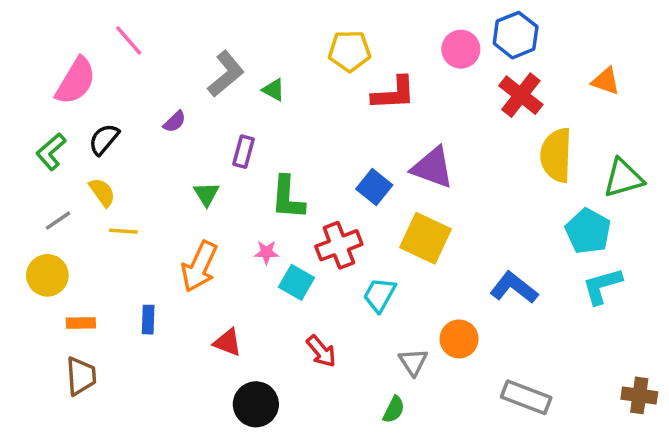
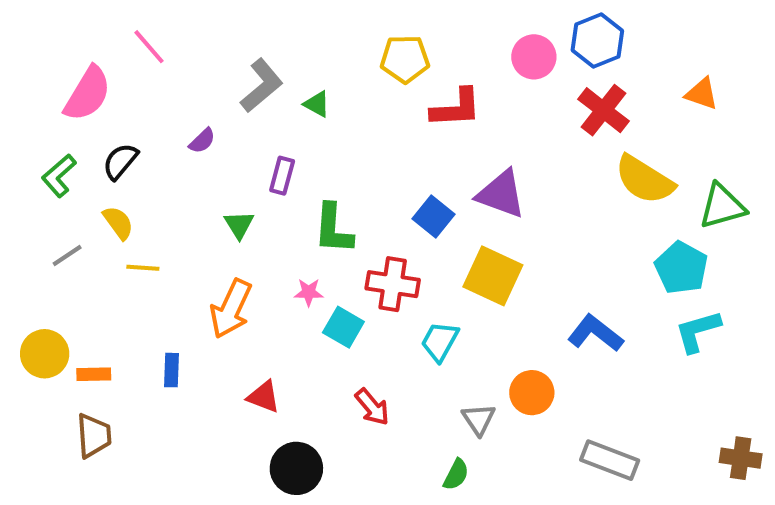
yellow semicircle: (556, 155) -> (644, 180), turned -60
red cross: (339, 245) -> (393, 284), turned 30
yellow circle: (47, 275) -> (45, 354), moved

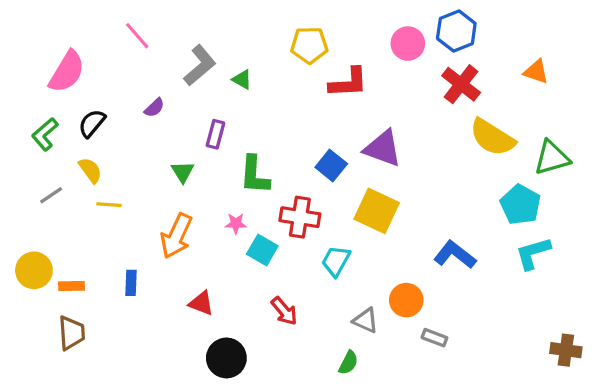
pink line: (149, 47) -> (137, 36), moved
gray triangle: (479, 419) -> (366, 320), turned -32
gray rectangle: (610, 460) -> (434, 338), moved, size x0.6

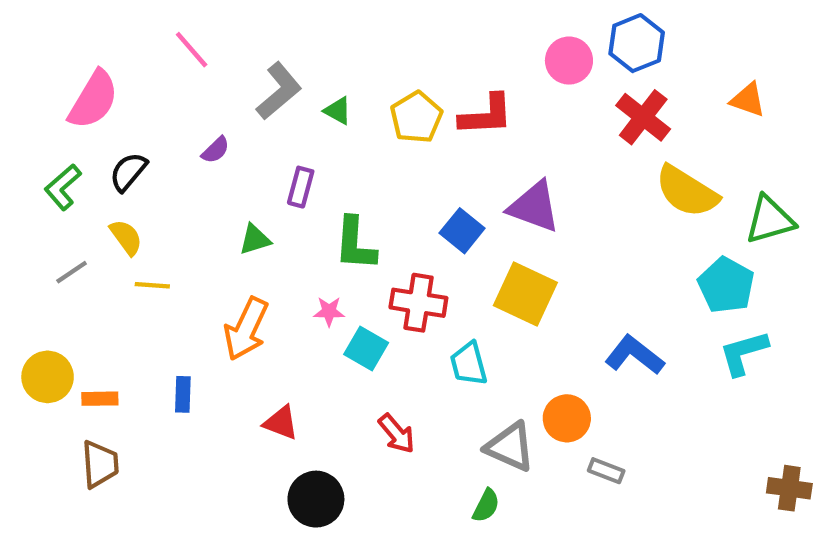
yellow pentagon: (309, 45) -> (416, 117), moved, turned -30
green triangle: (183, 172) -> (255, 239), turned 45
cyan trapezoid: (336, 261) -> (469, 364), turned -44
gray triangle: (366, 320) -> (510, 447), size x1.4

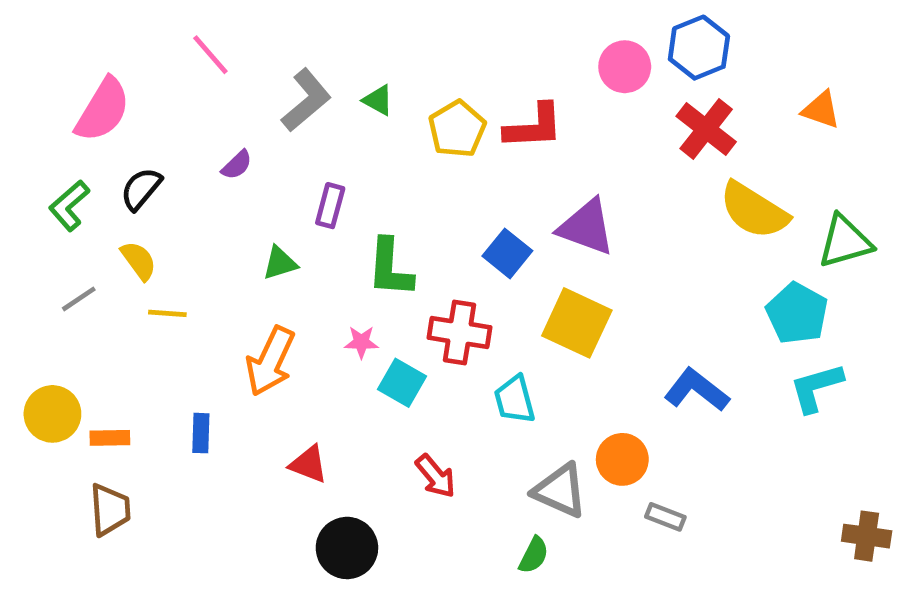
green triangle: (338, 111) -> (378, 100), moved

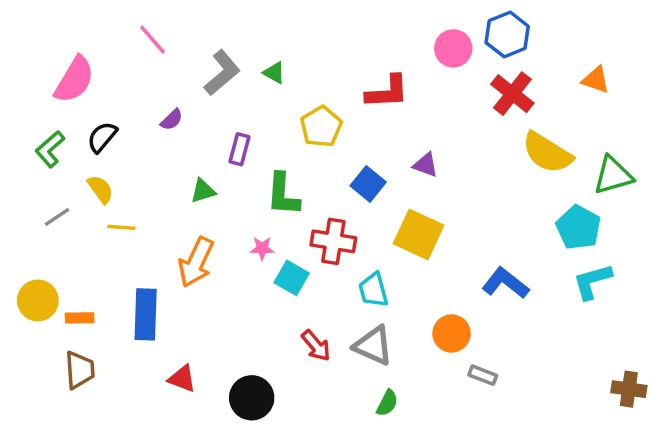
yellow pentagon: (457, 129) -> (321, 127), moved
purple triangle: (586, 227) -> (425, 165), size x0.6
blue rectangle: (201, 433) -> (146, 314), size x1.8
red triangle: (309, 464) -> (182, 379), moved
gray triangle: (560, 491) -> (373, 346), moved

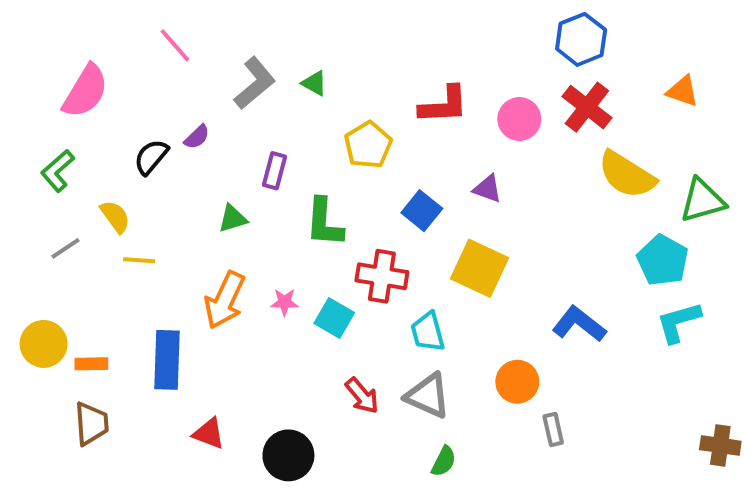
pink circle: (453, 48) -> (519, 119), moved
black semicircle: (102, 137) -> (151, 157), moved
pink star: (262, 248) -> (284, 302), moved
gray rectangle: (483, 375) -> (553, 430), turned 56

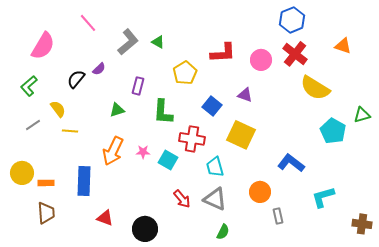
green triangle: (702, 201) -> (362, 115), moved, size x0.7
cyan L-shape: (679, 322) -> (323, 197), moved

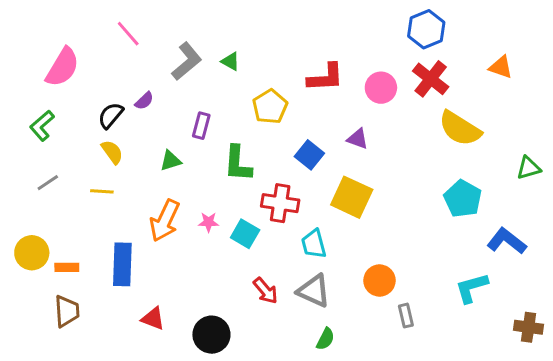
yellow semicircle: (58, 109) -> (112, 152), moved
cyan pentagon: (333, 131) -> (463, 199), moved
blue L-shape: (291, 163) -> (507, 241), moved

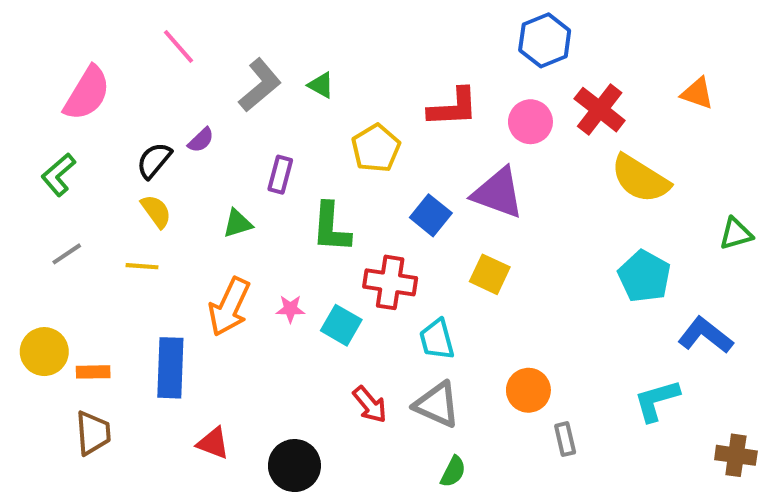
blue hexagon: (426, 29) -> (545, 40), moved
purple triangle: (358, 139) -> (498, 193), size x1.8
yellow square: (352, 197) -> (490, 274), size x0.7

